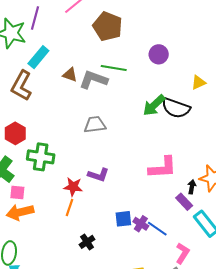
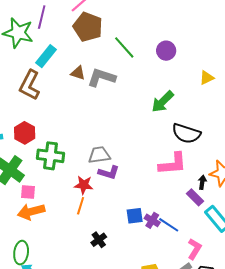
brown pentagon: (108, 26) -> (88, 27), moved
green line: (114, 68) -> (124, 47), moved, turned 40
black semicircle: (176, 108) -> (186, 133), moved
gray trapezoid: (95, 125) -> (99, 155), moved

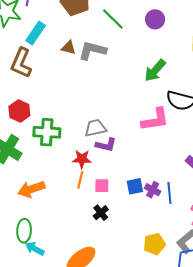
pink L-shape: (173, 164) -> (155, 120), moved
pink square: (28, 192) -> (102, 186), moved
blue line: (169, 225) -> (169, 193), turned 55

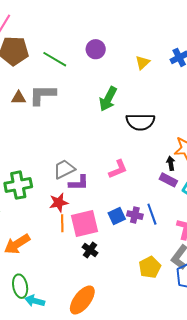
pink L-shape: (155, 120) -> (118, 169), moved, size x0.7
pink square: (102, 186) -> (85, 224), size x1.8

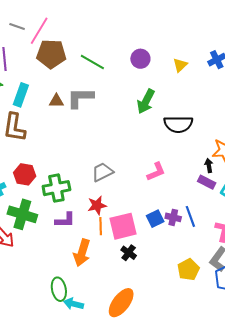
purple circle: (96, 49) -> (140, 59), moved
purple L-shape: (79, 183) -> (65, 220), moved
orange arrow: (17, 244) -> (82, 253), moved, turned -40

